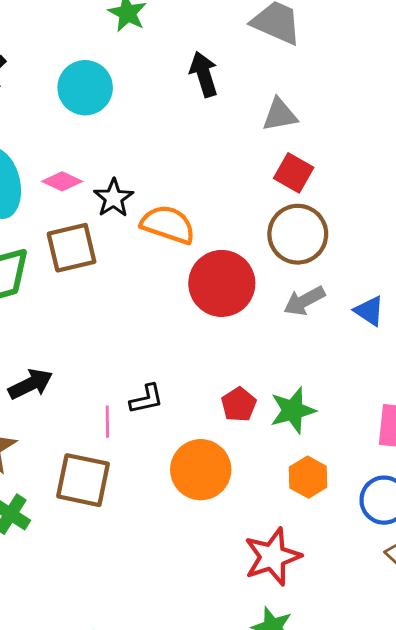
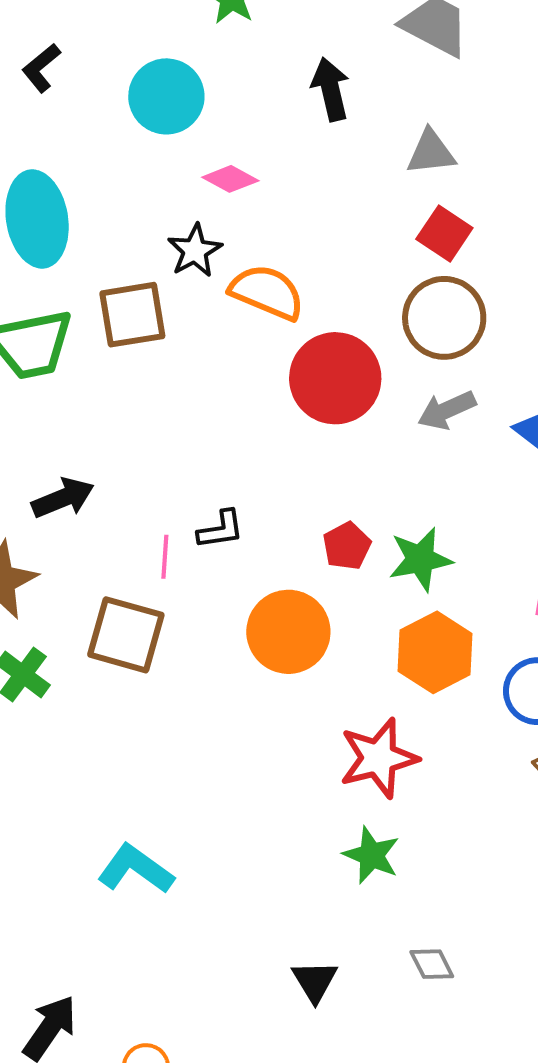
pink diamond: (62, 181) -> (230, 179), moved
orange hexagon: (308, 477) -> (435, 652), size x1.4

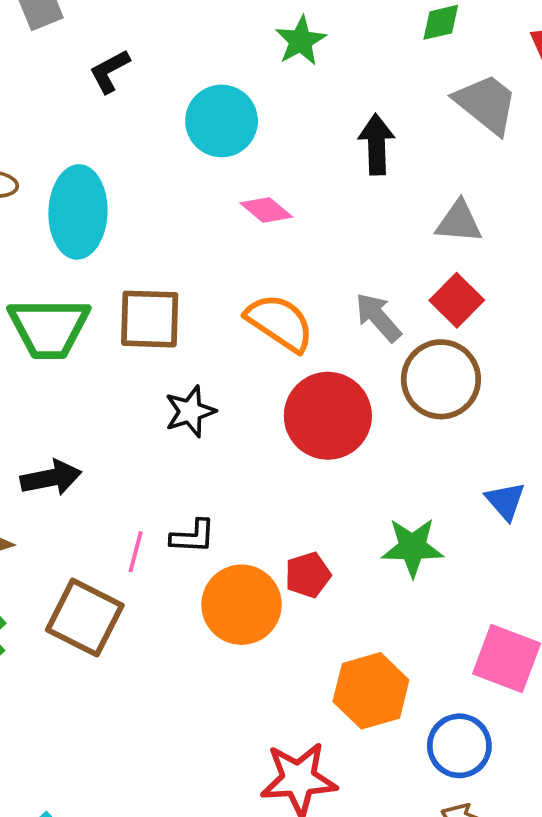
black star: (195, 251) -> (190, 411), moved
gray arrow: (447, 410) -> (378, 317), moved, turned 62
green star: (420, 559) -> (412, 547), moved
orange circle: (288, 632) -> (242, 605), moved

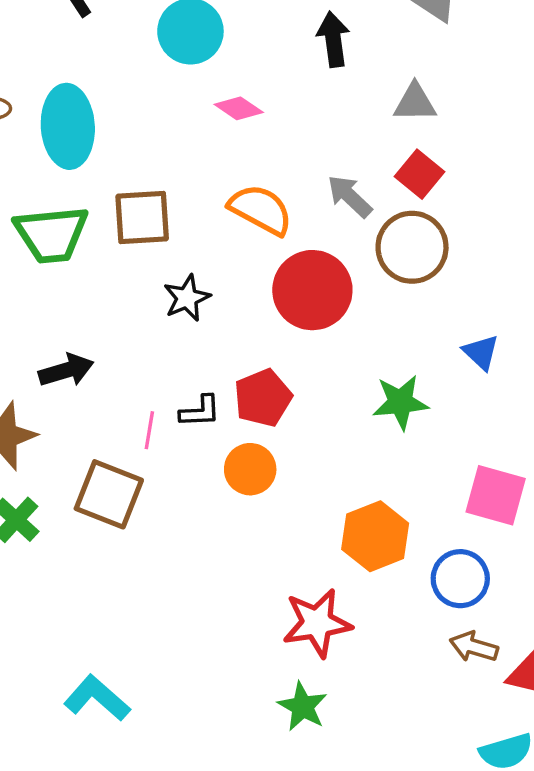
red pentagon: (308, 575) -> (263, 398), moved, size x1.4
orange circle: (242, 605) -> (250, 469), size x0.7

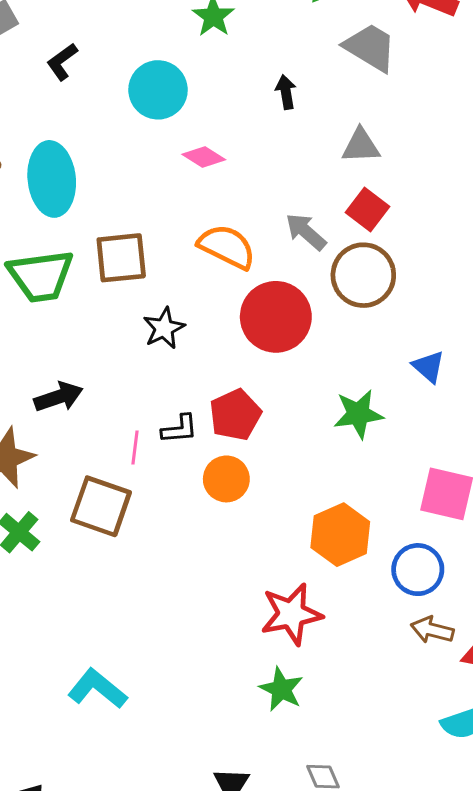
black arrow: (333, 39) -> (286, 92), size x0.7

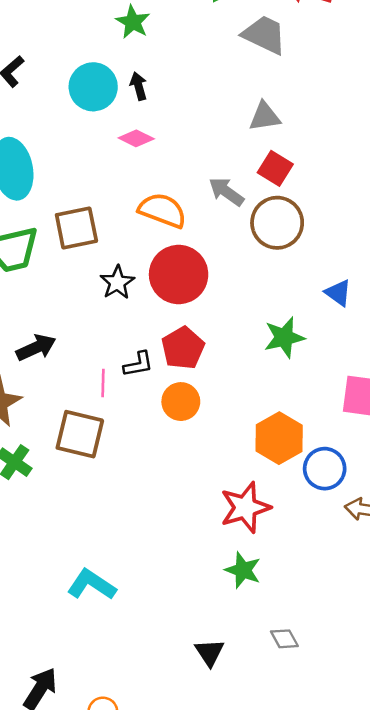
black arrow: (286, 92) -> (139, 86), moved
red circle: (276, 317) -> (179, 275), moved
blue circle: (418, 570) -> (325, 469), moved

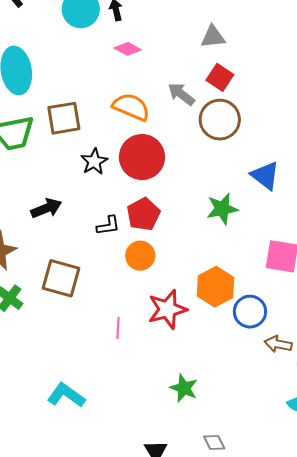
pink diamond: (136, 138) -> (128, 49), moved
blue triangle: (338, 293) -> (265, 176), size x1.4
black arrow: (36, 348) -> (46, 208), moved
pink line: (103, 383) -> (118, 328), moved
red star: (245, 508) -> (167, 309), moved

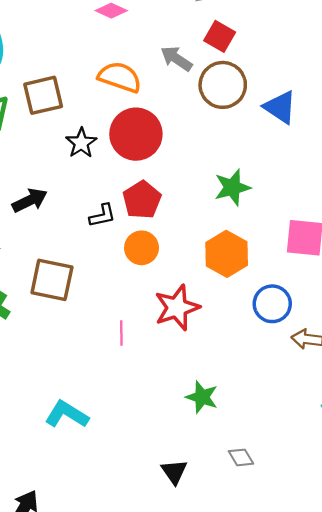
blue triangle: (265, 176) -> (280, 107), moved
orange hexagon: (215, 287) -> (227, 254), moved

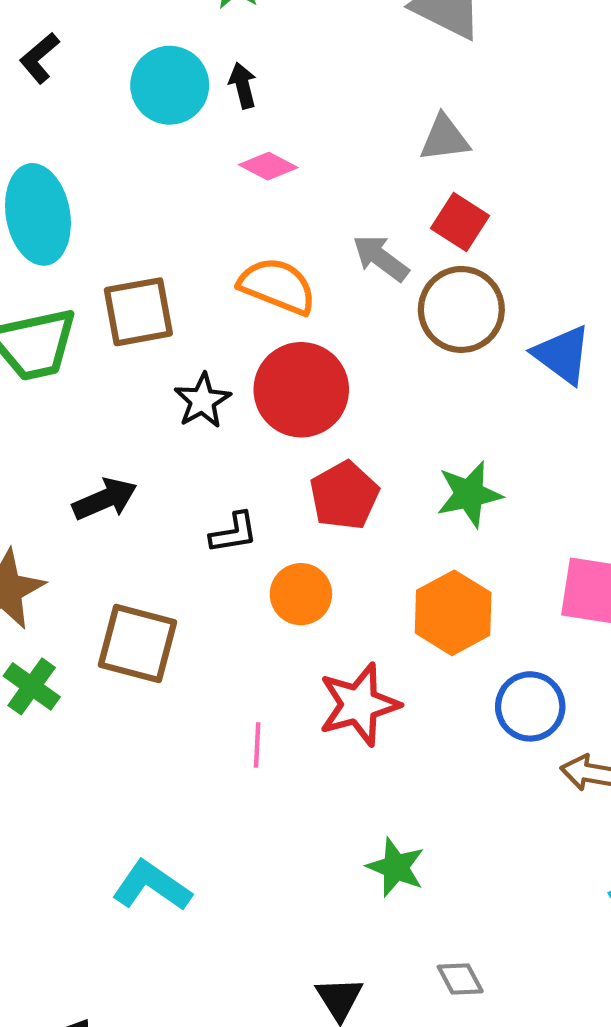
red pentagon: (142, 200) -> (344, 495), moved

